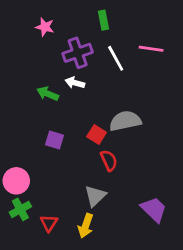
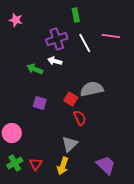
pink star: (45, 27) -> (16, 20), moved
green cross: (20, 209) -> (15, 163), moved
purple trapezoid: (154, 209) -> (106, 165), moved

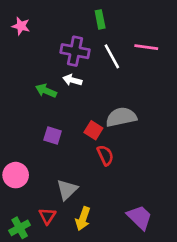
purple cross: (57, 39) -> (75, 51), turned 30
gray triangle: (70, 144) -> (67, 190), moved
green cross: (15, 163) -> (20, 228), moved

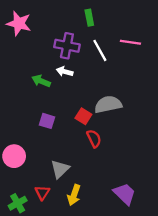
pink star: (21, 26) -> (19, 23), size x1.5

